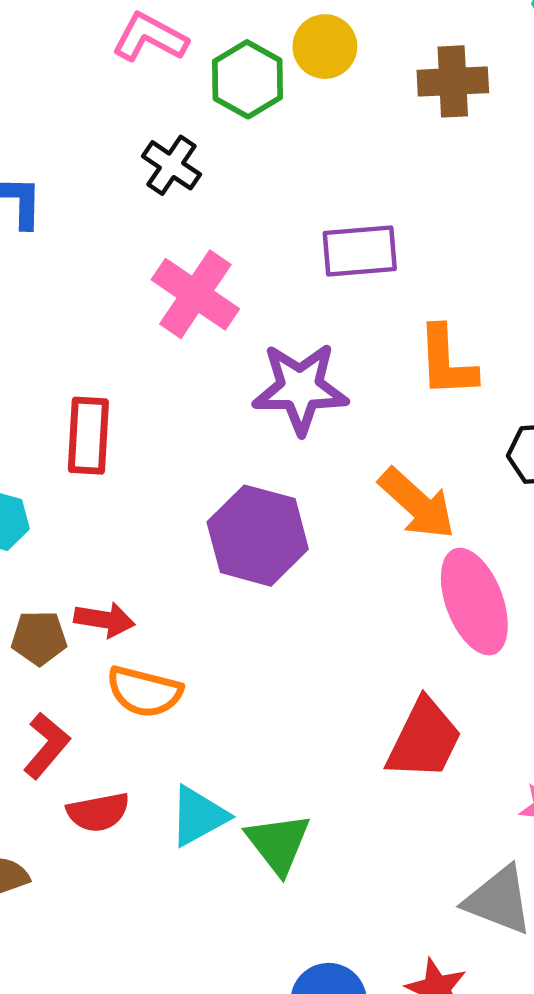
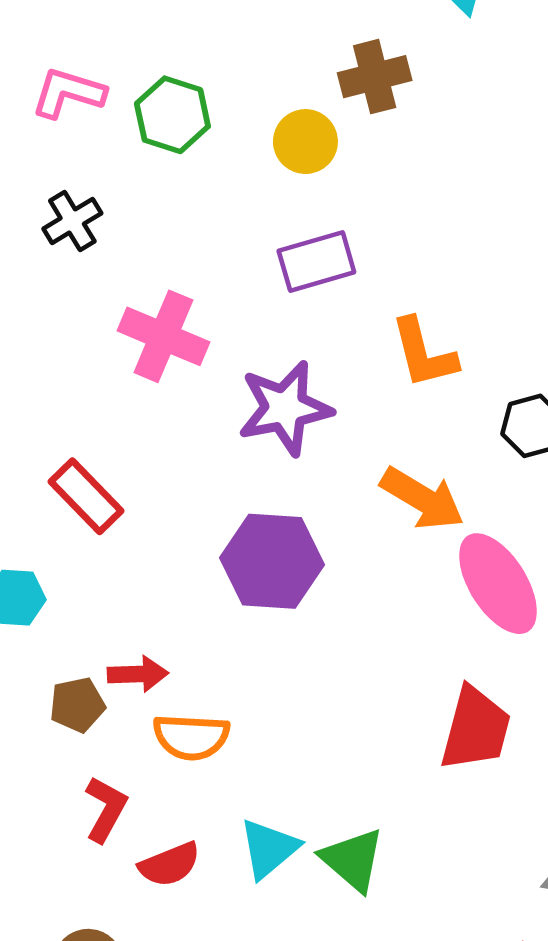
yellow circle: (325, 47) -> (305, 142), moved
black cross: (171, 165) -> (72, 221), moved, turned 36
red rectangle: (88, 436) -> (86, 496), turned -36

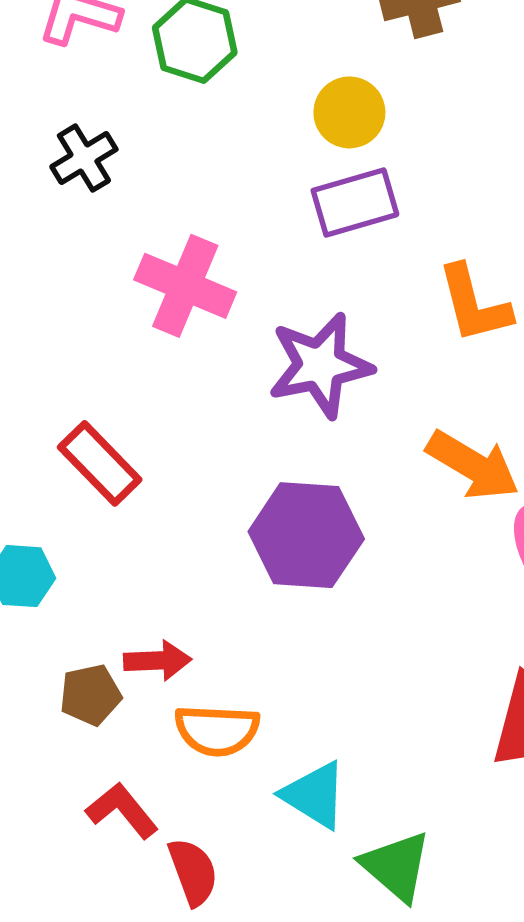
yellow circle: (305, 142) -> (349, 112), moved
red L-shape: (106, 809) -> (122, 811), turned -68
cyan triangle: (269, 849) -> (314, 795), moved, turned -48
red semicircle: (170, 864) -> (193, 872), turned -88

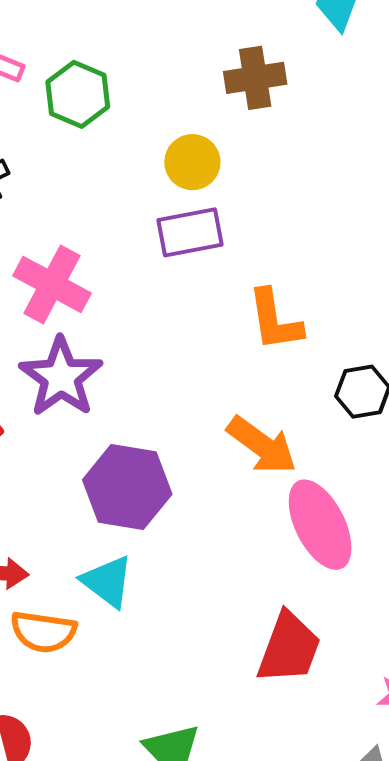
purple star: (320, 365) -> (61, 377), moved, turned -30
cyan triangle: (314, 795) -> (107, 581), moved

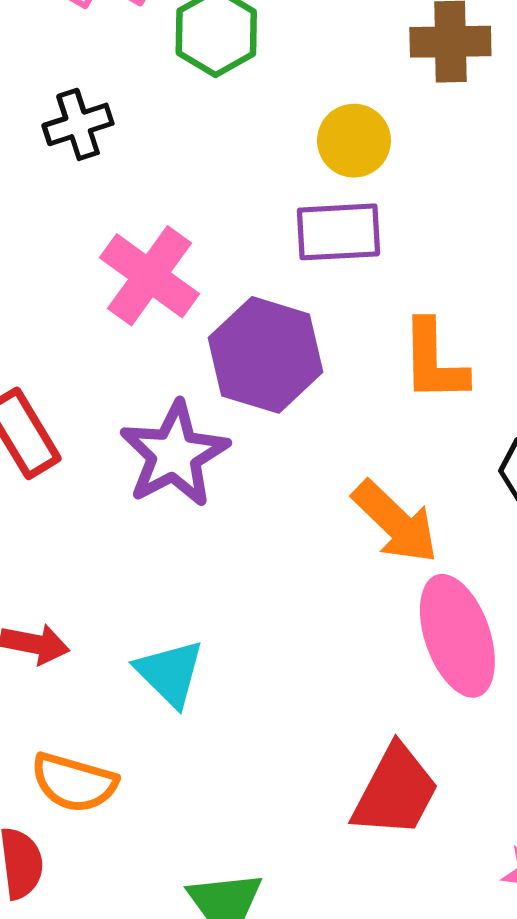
purple star: (61, 377) -> (174, 454), moved
purple hexagon: (127, 487) -> (265, 355), moved
orange semicircle: (43, 632) -> (74, 782), moved

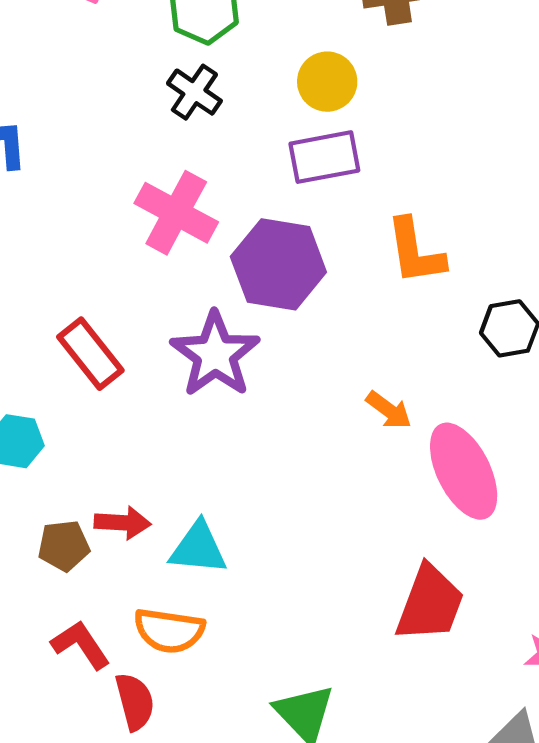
black cross: (78, 124) -> (194, 92), moved, turned -30
orange arrow: (395, 522) -> (389, 410), moved, size x0.6
cyan triangle: (170, 673) -> (198, 548), moved, turned -32

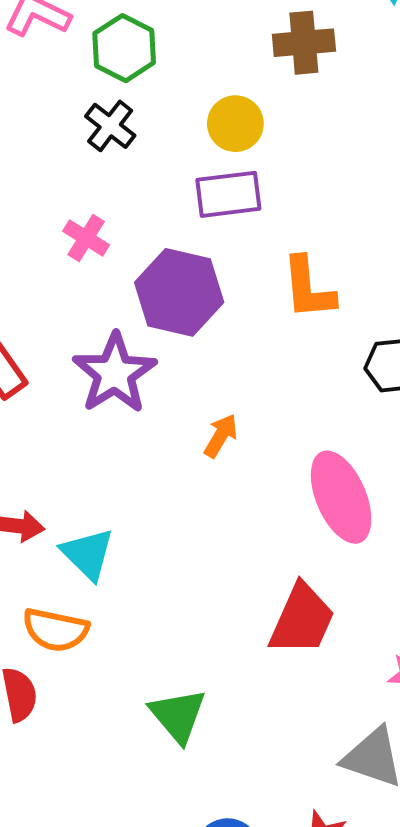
pink cross: (176, 213) -> (86, 238), size x0.6
orange arrow: (389, 410) -> (221, 436), moved, turned -99
cyan triangle: (198, 548) -> (88, 554), turned 36

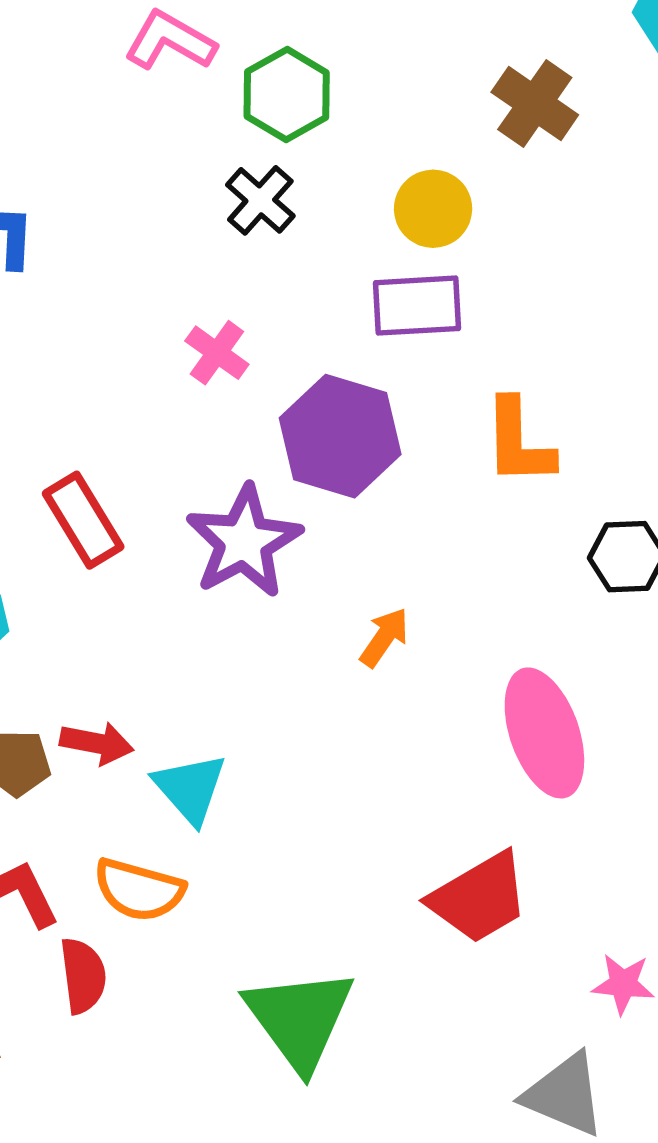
brown cross: (304, 43) -> (535, 104), turned 36
red trapezoid: (302, 619) -> (479, 898), turned 32
green triangle: (178, 715) -> (300, 1019), size x1.4

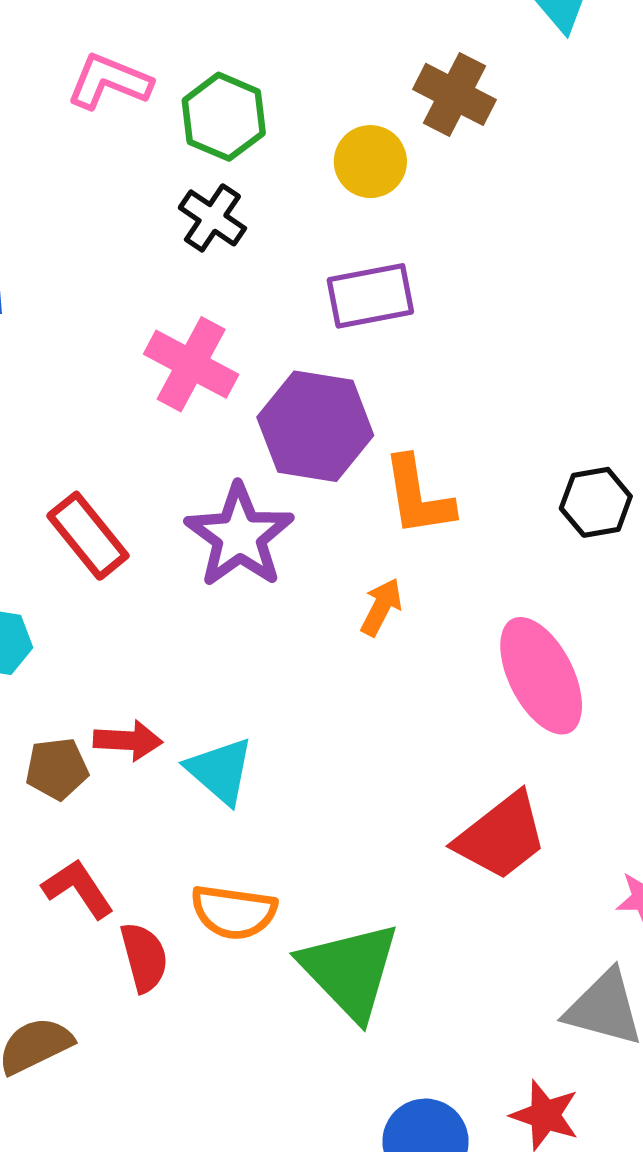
yellow circle: (433, 209) -> (370, 162), moved
pink cross: (217, 353) -> (191, 364), size x1.5
orange L-shape: (519, 442) -> (418, 496), moved
orange semicircle: (139, 890) -> (234, 912), moved

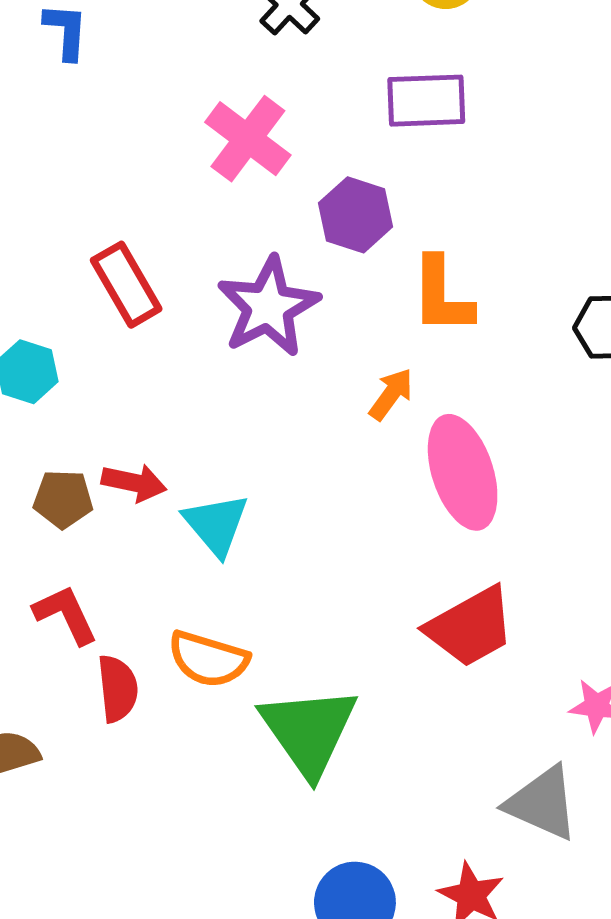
purple hexagon: (315, 426) -> (356, 215), size x0.7
pink ellipse: (541, 676) -> (463, 472), moved

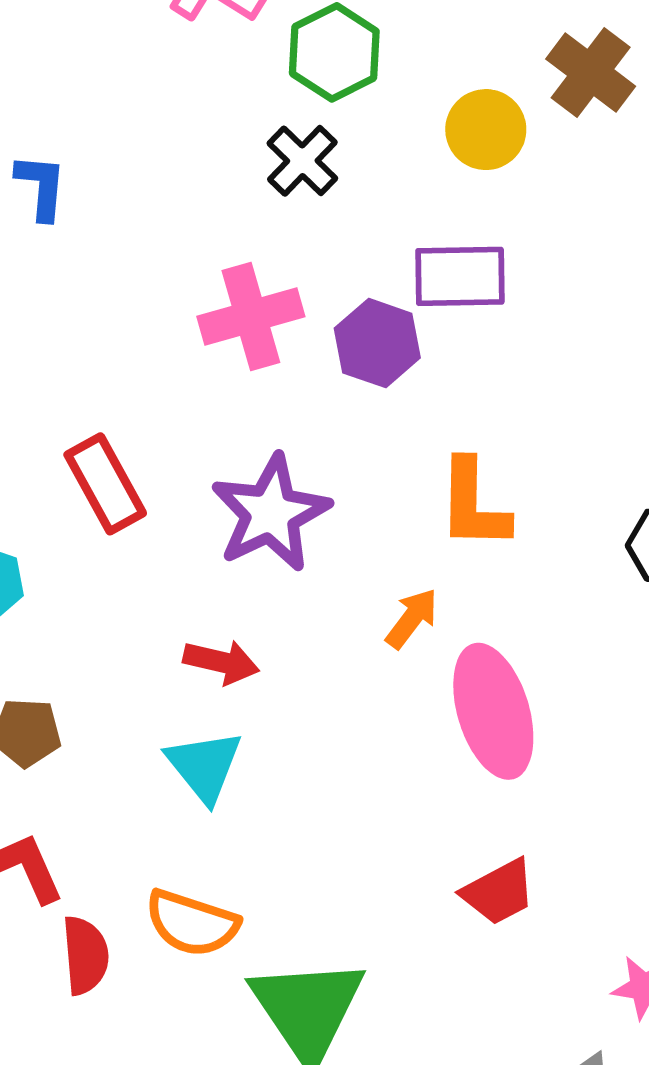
pink cross: (248, 139) -> (251, 316), turned 36
purple hexagon: (356, 215) -> (377, 343), moved
red arrow: (134, 483) -> (221, 662), moved
red trapezoid: (470, 627) -> (499, 892), size x0.7

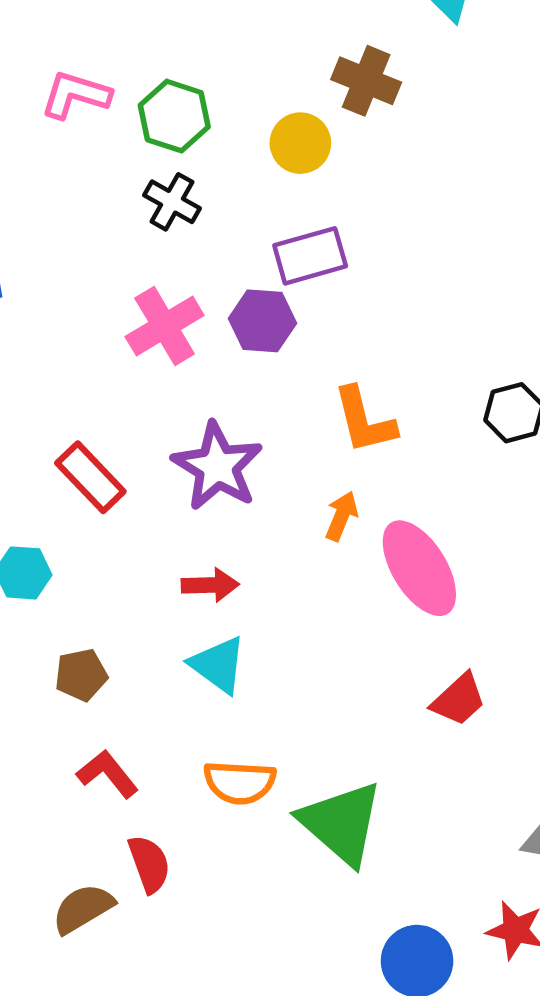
red semicircle: (85, 955) -> (149, 864), moved

